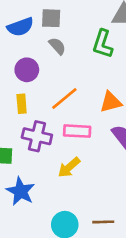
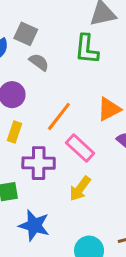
gray square: (51, 18) -> (26, 34), turned 35
yellow rectangle: (22, 104) -> (14, 132), turned 36
pink rectangle: (77, 131) -> (80, 148), turned 52

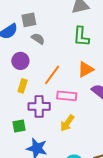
gray square: (26, 34) -> (29, 20), turned -35
green L-shape: (87, 49) -> (81, 37), moved
pink rectangle: (80, 148) -> (67, 96), turned -36

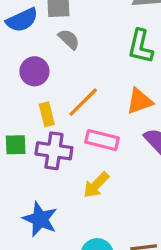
yellow rectangle: (23, 86) -> (47, 114), moved, turned -40
green square: (19, 126) -> (16, 145), moved

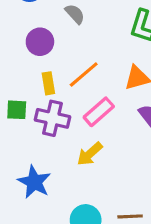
pink rectangle: (102, 140) -> (99, 112), turned -60

